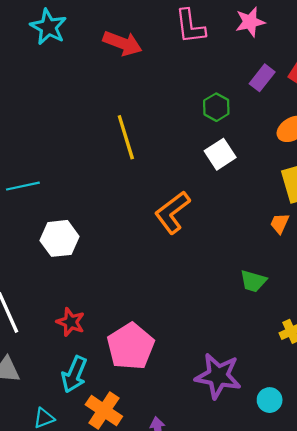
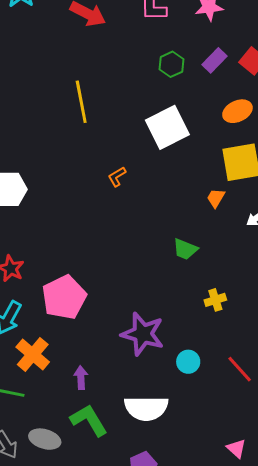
green hexagon: (216, 107) -> (171, 64), moved
white square: (220, 154) -> (167, 127), size x1.5
orange L-shape: (172, 212) -> (117, 177), size x0.5

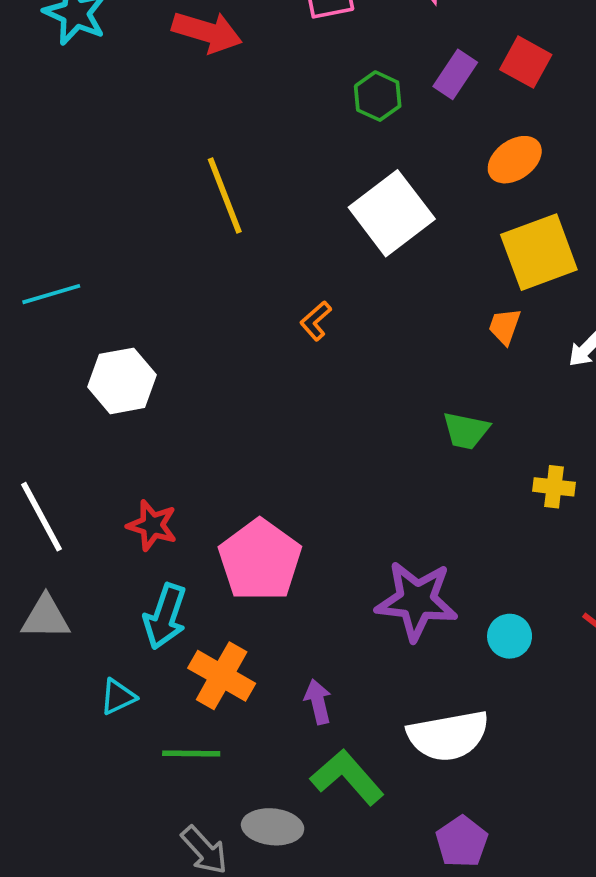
yellow cross: (215, 300) -> (554, 487), moved, turned 35

